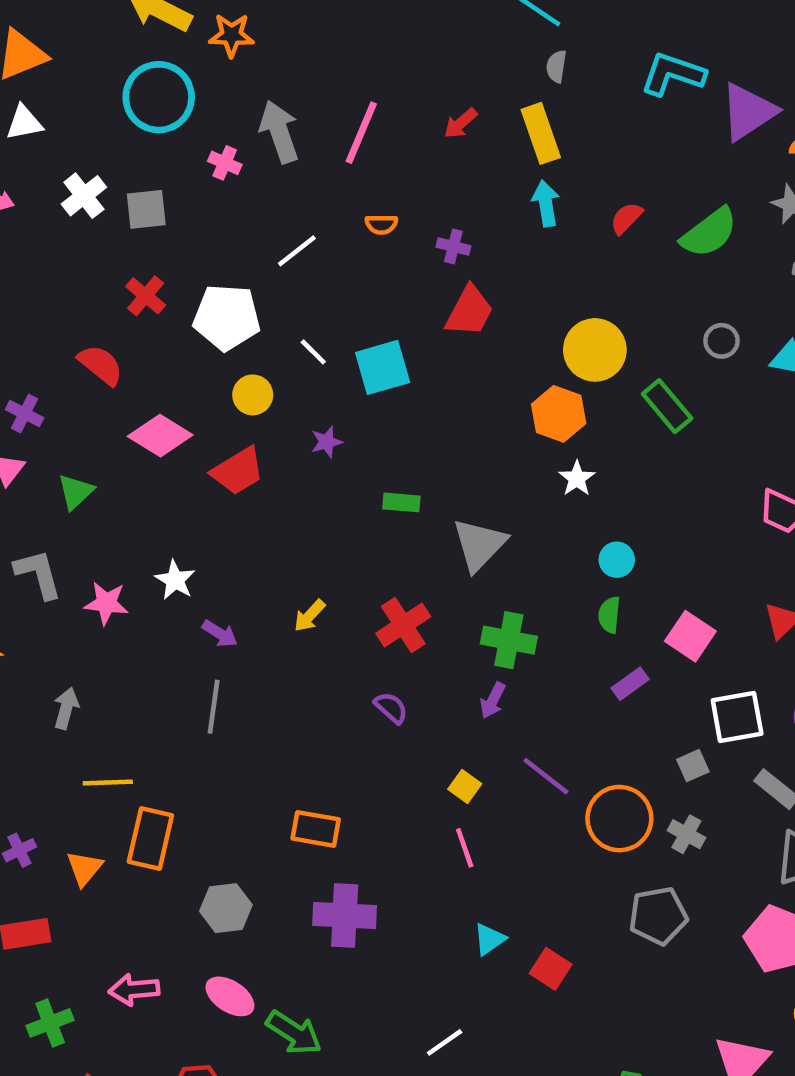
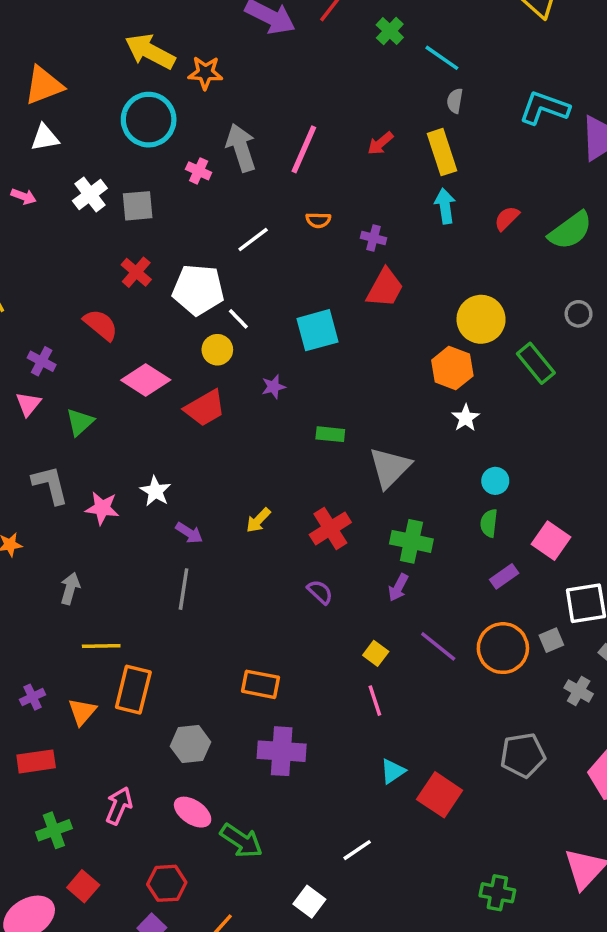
white line: (313, 352) -> (238, 319), moved
orange circle: (619, 819) -> (503, 648), moved
gray cross: (686, 834) -> (579, 691), moved
red square: (551, 969) -> (440, 795), size x1.4
pink arrow: (134, 990) -> (119, 806), turned 117

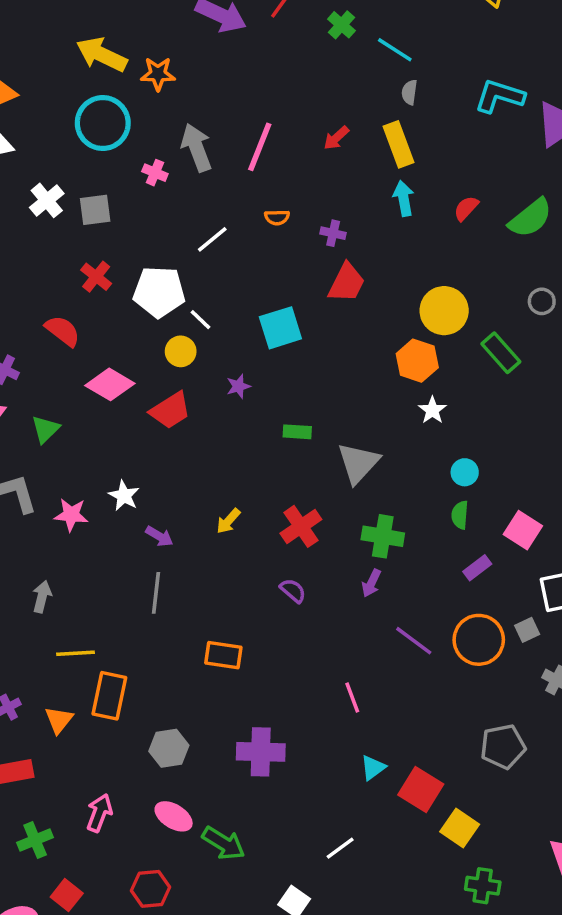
yellow square: (376, 653) -> (460, 828), moved, size x1.5
orange rectangle: (260, 684) -> (223, 655), moved

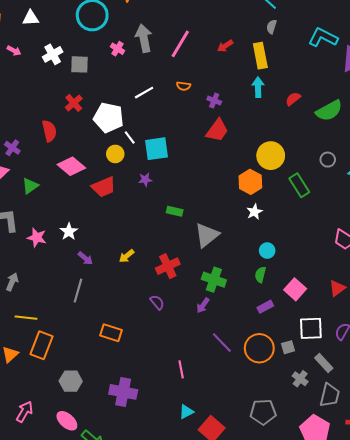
cyan square: (280, 328) -> (157, 149), moved
red semicircle: (63, 331) -> (49, 131), turned 30

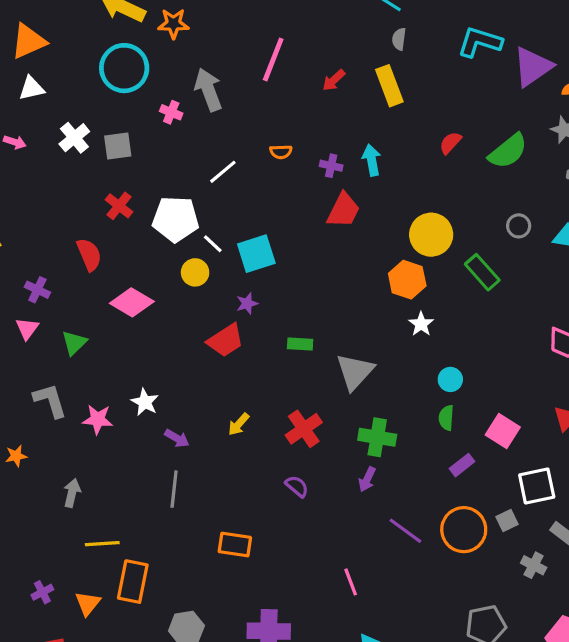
pink line: (180, 44) -> (273, 59), moved
cyan arrow: (258, 87) -> (372, 160), moved
red trapezoid: (104, 187) -> (226, 340), moved

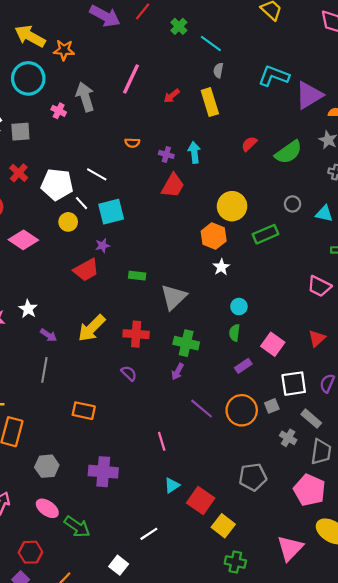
white line: (223, 172) -> (97, 174), moved, turned 66
green rectangle: (482, 272) -> (265, 234), turned -75
yellow arrow: (239, 424) -> (92, 328), size x1.8
red cross: (304, 429) -> (136, 334), turned 35

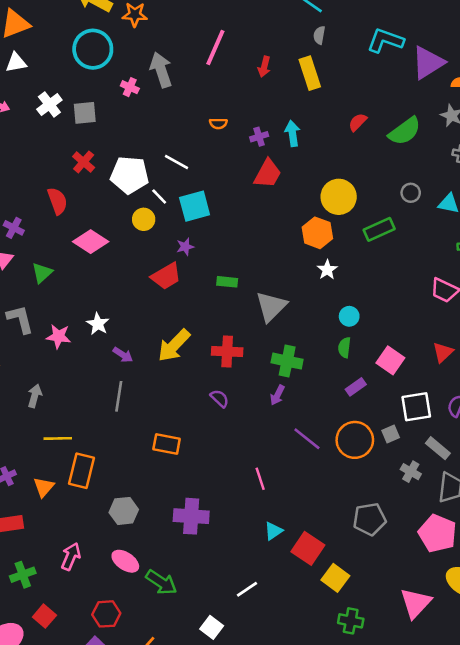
red arrow: (172, 96) -> (264, 67), turned -35
purple cross: (166, 154) -> (259, 137), turned -32

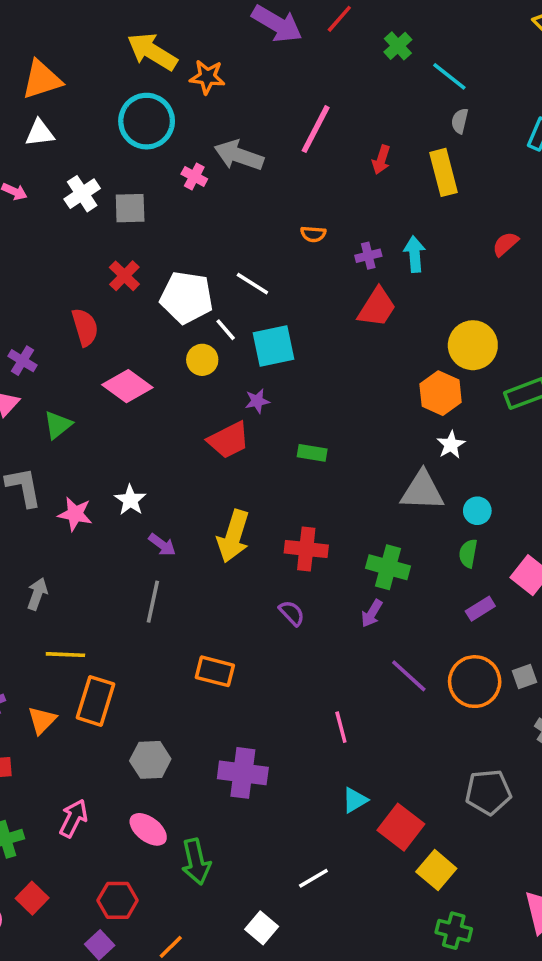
gray arrow: (161, 70) -> (239, 155), turned -56
gray triangle: (271, 306) -> (422, 491), moved, turned 44
yellow arrow: (174, 345) -> (233, 536), turned -30
green arrow: (161, 582) -> (196, 862), turned 40

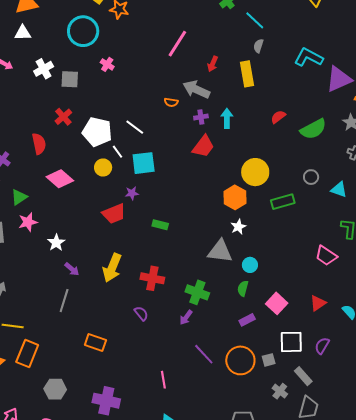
gray arrow: (239, 155) -> (196, 89), moved
pink star: (75, 514) -> (28, 222), moved, turned -30

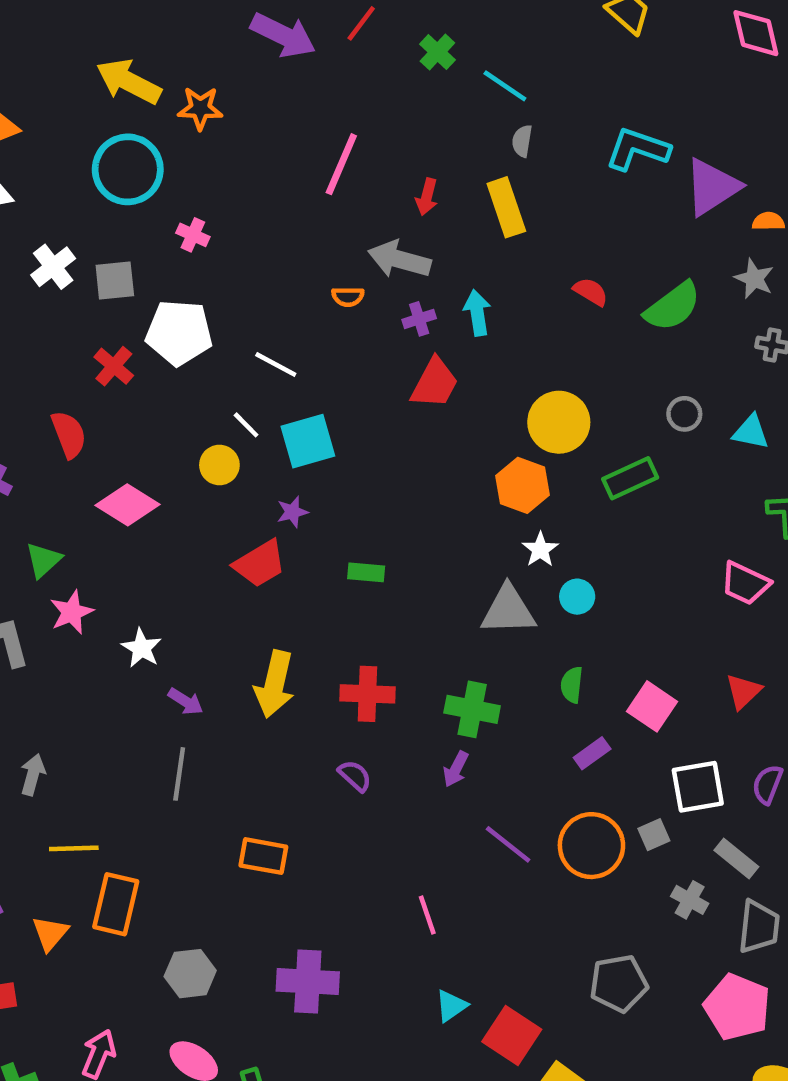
red semicircle: (278, 117) -> (591, 292), turned 77
white pentagon: (97, 132) -> (179, 333), moved
cyan circle: (250, 265) -> (577, 597), moved

